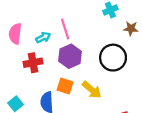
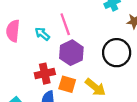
cyan arrow: (43, 37) -> (42, 34), turned -112
red cross: (33, 63) -> (45, 74), moved

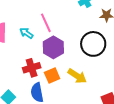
orange square: (67, 84) -> (52, 76), turned -35

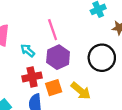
cyan arrow: (26, 33) -> (28, 50), moved

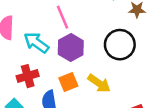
cyan arrow: (28, 50) -> (36, 43), size x1.5
red cross: (32, 77) -> (28, 76), moved

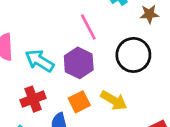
pink line: (62, 17) -> (88, 27), moved

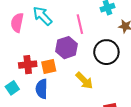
cyan arrow: (40, 61) -> (42, 16), moved
orange square: (79, 102) -> (49, 66), moved

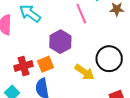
pink line: (80, 24) -> (81, 14), moved
black circle: (106, 52) -> (109, 59), moved

